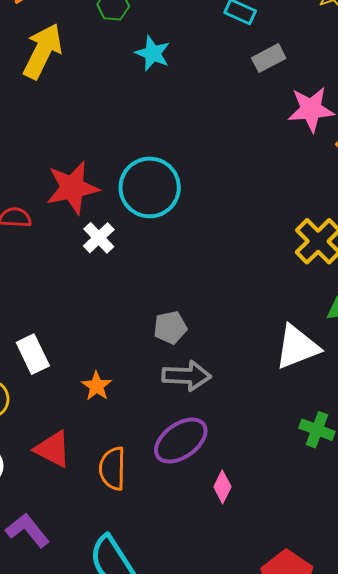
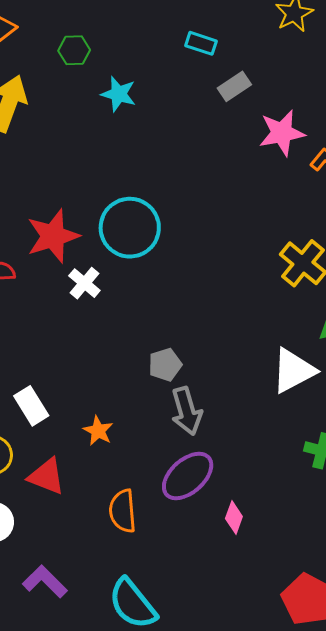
gray arrow: (187, 376) -> (187, 411), turned 78
red triangle: (53, 449) -> (47, 476), moved

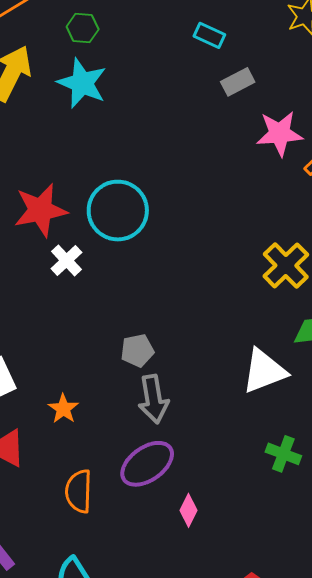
cyan star: (119, 94) -> (82, 83), moved, size x1.4

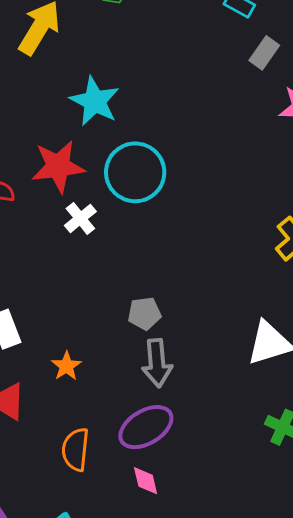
gray rectangle: (238, 82) -> (264, 53), turned -32
cyan star: (82, 83) -> (95, 101), moved
pink diamond: (188, 510) -> (146, 481), moved, turned -44

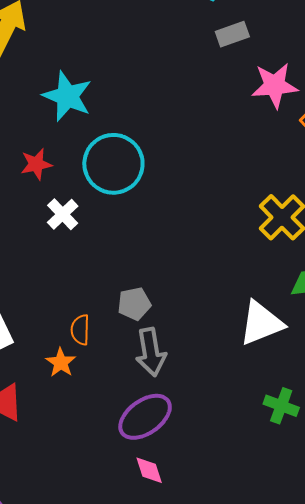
gray rectangle: (264, 53) -> (232, 34), turned 40
red star: (58, 166) -> (36, 164), size x0.6
orange semicircle: (76, 449) -> (80, 330), moved, size x0.7

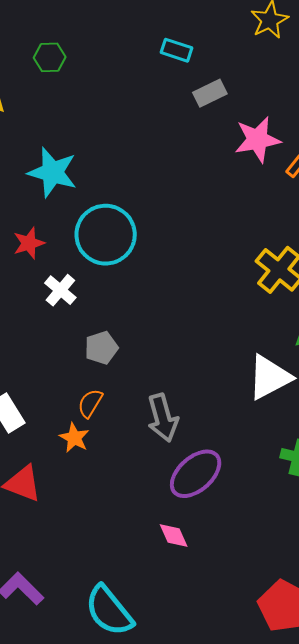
gray pentagon: (134, 304) -> (101, 348), moved
orange semicircle: (80, 330) -> (90, 403), turned 36
purple ellipse: (145, 417) -> (196, 474), moved

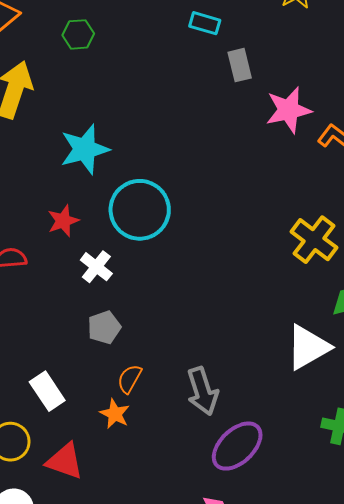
gray rectangle: (210, 93) -> (240, 65), turned -76
cyan star: (52, 172) -> (85, 149), turned -30
gray pentagon: (101, 348) -> (104, 327), moved

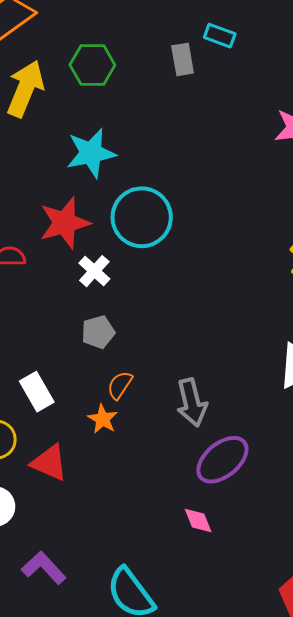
green hexagon: (78, 34) -> (92, 65), moved, size x1.4
gray rectangle: (240, 65) -> (183, 59), moved
red star: (63, 221) -> (65, 223), size x1.6

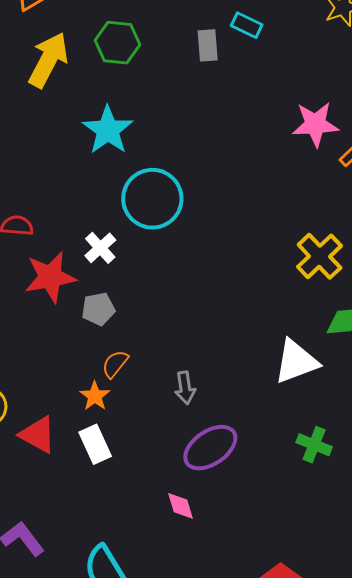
cyan star: (91, 153) -> (108, 130), turned -30
red star: (65, 223) -> (50, 277), moved
white rectangle: (37, 392) -> (95, 444), moved
gray arrow: (192, 403) -> (185, 388), size x0.7

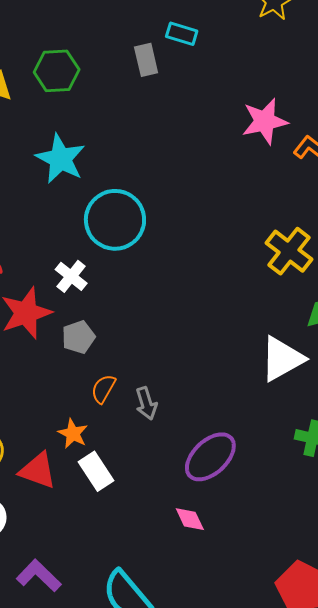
gray arrow: (185, 388) -> (146, 403), moved
orange star: (95, 396) -> (73, 434), moved

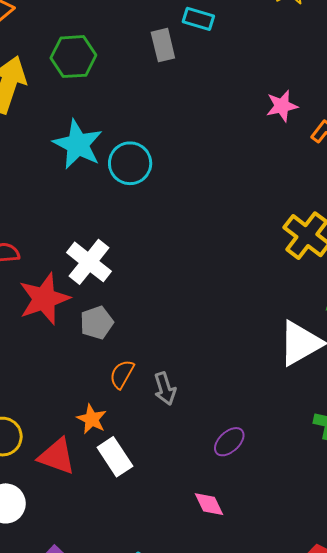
pink star: (265, 121) -> (282, 106), size x0.7
cyan circle: (115, 220) -> (130, 163), moved, size x0.7
white cross: (71, 276) -> (89, 262), size x1.4
purple ellipse: (210, 457) -> (229, 442), size x0.6

